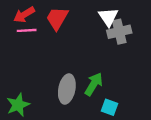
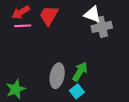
white triangle: (108, 17) -> (92, 14), turned -36
cyan square: (110, 107) -> (77, 91), moved, turned 32

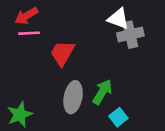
red trapezoid: (49, 15) -> (62, 53), moved
cyan square: (77, 91) -> (118, 117), moved

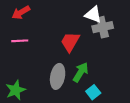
pink line: (29, 33) -> (20, 41), moved
red trapezoid: (62, 53) -> (70, 42), moved

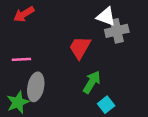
pink line: (20, 41) -> (21, 59), moved
gray ellipse: (58, 76) -> (36, 87), moved

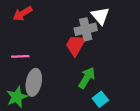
white triangle: (106, 17) -> (100, 16), turned 30
gray cross: (117, 31) -> (86, 29), moved

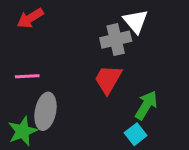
red trapezoid: (76, 45) -> (108, 79), moved
green arrow: (87, 78) -> (146, 105), moved

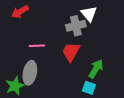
pink line: (27, 76) -> (37, 46), moved
cyan square: (136, 134) -> (89, 88), turned -32

